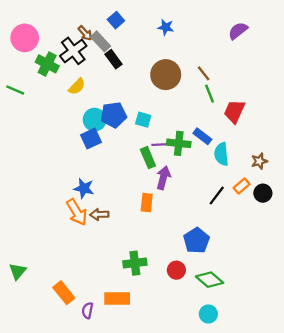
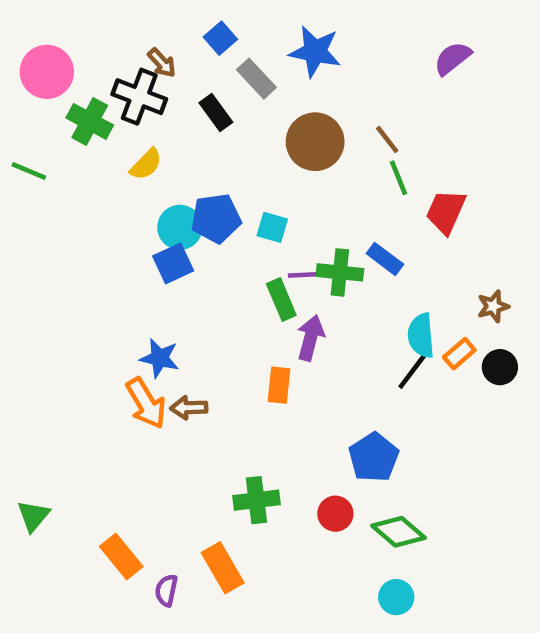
blue star: (166, 27) -> (315, 52), size x1.6
gray rectangle: (101, 41) -> (256, 79), moved
black cross: (73, 51) -> (139, 97), turned -32
cyan semicircle: (221, 154) -> (421, 336), moved
orange rectangle: (117, 299) -> (223, 568), turned 60

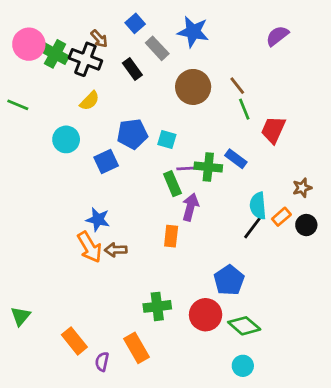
green cross: (90, 121) -> (55, 54), moved
cyan circle: (180, 227) -> (66, 139), moved
red circle: (335, 514) -> (206, 315), size x1.5

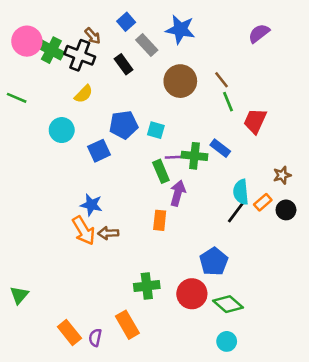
orange rectangle: (74, 341) -> (69, 332), moved

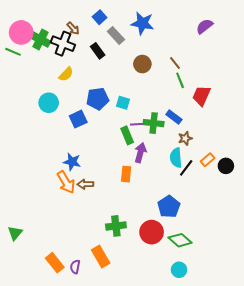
brown circle: (180, 81) -> (142, 64), size x0.7
green line: (17, 98) -> (13, 52), moved
brown star: (282, 175) -> (185, 138), moved
cyan semicircle: (241, 192) -> (176, 158), moved

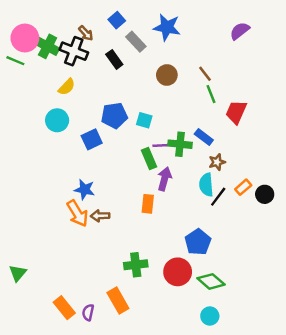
yellow semicircle: (66, 74) -> (67, 87), moved

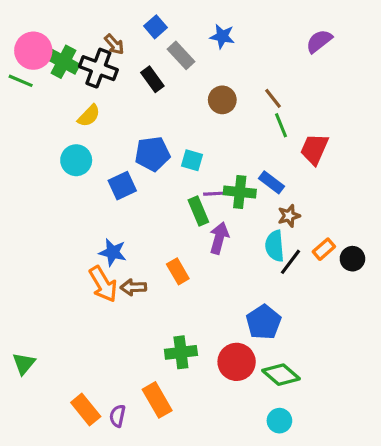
blue star: (167, 27) -> (222, 36), size x0.7
orange rectangle: (148, 204) -> (178, 271), moved, turned -36

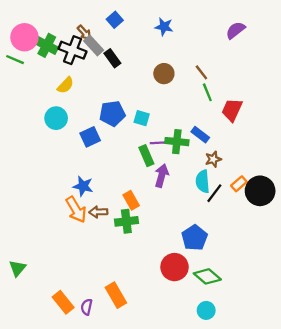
gray rectangle: (181, 55) -> (94, 45), moved
black circle: (352, 259) -> (260, 191), size x1.6
green cross: (181, 352) -> (126, 221), moved

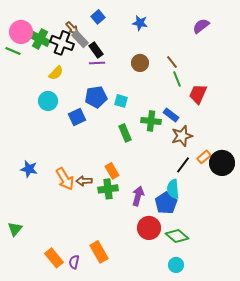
purple line: (159, 143) -> (97, 63), moved
brown star: (213, 159) -> (182, 136), size x1.5
purple arrow: (162, 176) -> (138, 196), moved
cyan semicircle: (203, 181) -> (173, 189), moved
blue star: (83, 186) -> (29, 169), moved

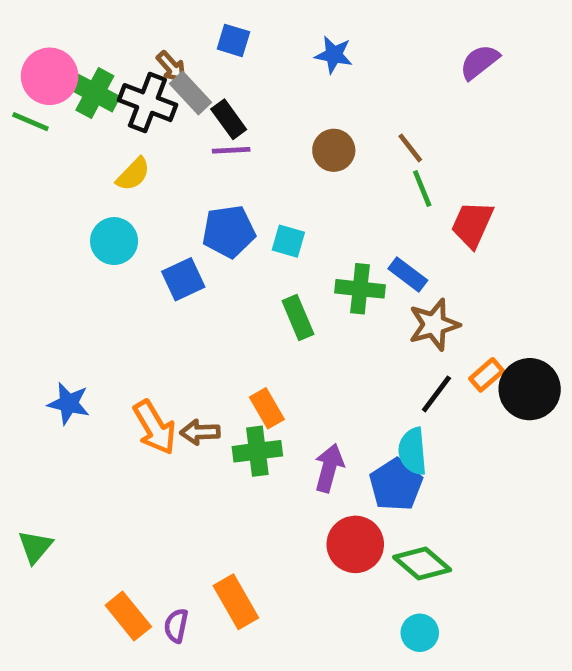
blue square: (98, 17) -> (233, 40), turned -32

